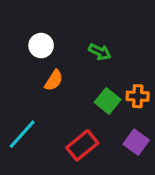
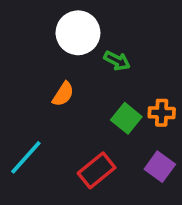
white circle: (41, 46) -> (78, 33), moved, size x1.5

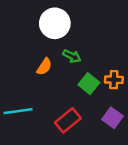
green arrow: (117, 61) -> (72, 56), moved
cyan line: (26, 157) -> (18, 111), turned 40

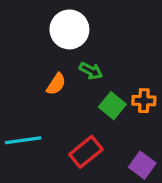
purple square: (113, 118) -> (142, 165), moved

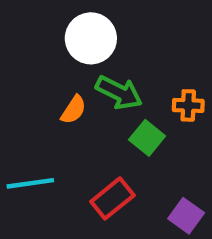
green arrow: (91, 71) -> (119, 92), size x1.5
orange cross: (144, 101) -> (188, 105), moved

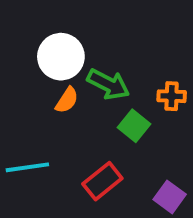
white circle: (91, 38) -> (61, 57), moved

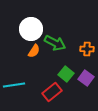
green square: (134, 126) -> (66, 74), moved
purple square: (170, 197) -> (86, 78), moved

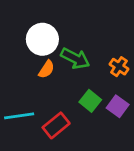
orange cross: (87, 49) -> (119, 67), turned 32
red rectangle: (52, 92) -> (56, 125), moved

